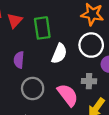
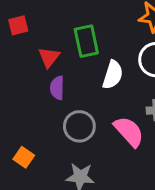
red triangle: (15, 20) -> (49, 57), moved

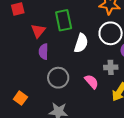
pink semicircle: (129, 132) -> (92, 82), size x0.7

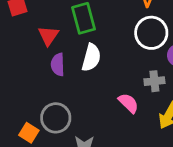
white semicircle: (81, 43) -> (91, 58), moved
gray circle: (58, 78) -> (56, 118), moved

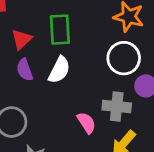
purple semicircle: (58, 65) -> (25, 70), turned -30
gray cross: (154, 81) -> (117, 107), size x1.4

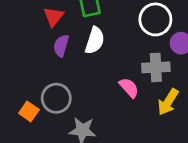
purple semicircle: (25, 70) -> (61, 46), turned 45

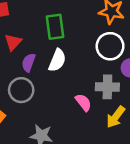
red triangle: (54, 17) -> (13, 42), moved
gray circle: (56, 98) -> (21, 90), moved

